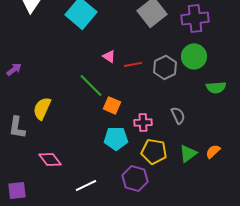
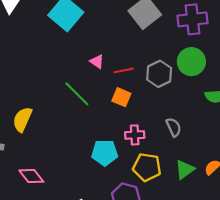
orange square: (112, 105) -> (121, 97), moved

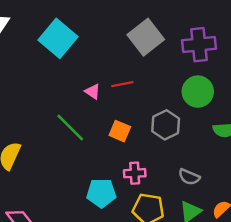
red line: (124, 70) -> (122, 84), moved
gray hexagon: (159, 74) -> (166, 125), moved
gray semicircle: (174, 127) -> (189, 177), moved, turned 138

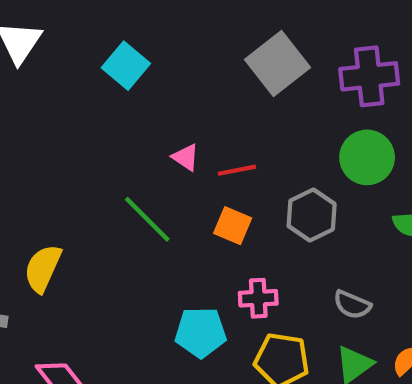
cyan square: (58, 38) -> (126, 66), size x0.7
red line: (122, 84) -> (237, 170), moved

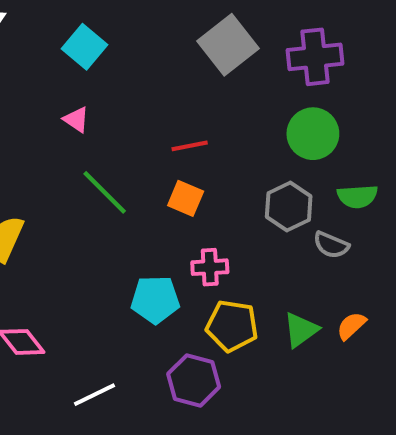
pink triangle: (186, 157) -> (76, 120), moved
gray hexagon: (312, 215) -> (289, 206), moved
gray semicircle: (352, 305) -> (331, 245), moved

